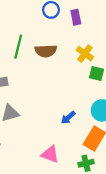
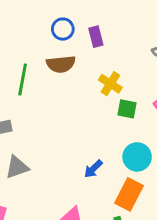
brown semicircle: (46, 51) -> (61, 64), moved

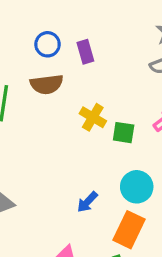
yellow cross: (110, 84) -> (93, 117), moved

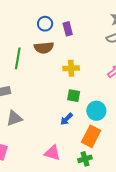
yellow cross: (93, 117) -> (71, 68), turned -35
green square: (124, 133) -> (74, 96), moved

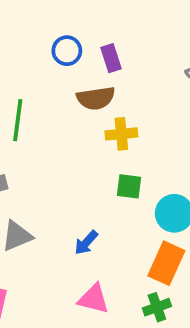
brown semicircle: (44, 48) -> (96, 98), moved
blue arrow: (66, 119) -> (86, 243), moved

